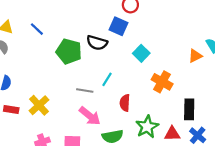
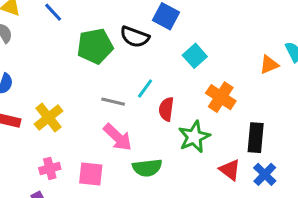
green pentagon: (69, 51) -> (95, 46), turned -30
red semicircle: (125, 103) -> (166, 109), moved
green star: (147, 127) -> (194, 137), moved
red triangle: (172, 134) -> (230, 170), turned 35

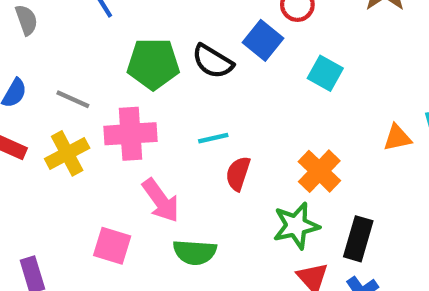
cyan square: (195, 56) -> (325, 73), moved, turned -30
cyan line: (145, 88) -> (213, 138), turned 30
gray line: (113, 102) -> (73, 99), moved
green star: (194, 137) -> (296, 226), moved
pink cross: (50, 168) -> (131, 134), moved, size x1.6

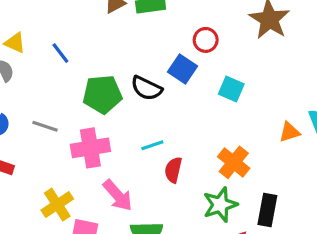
yellow cross: (67, 153) -> (57, 205), moved

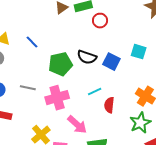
red circle: (206, 40) -> (100, 21), moved
blue square: (183, 69) -> (111, 62), moved

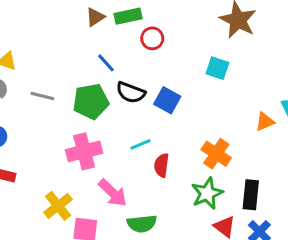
blue line: (32, 42) -> (106, 63), moved
cyan square: (139, 52) -> (217, 68), moved
gray line: (28, 88) -> (42, 96), moved

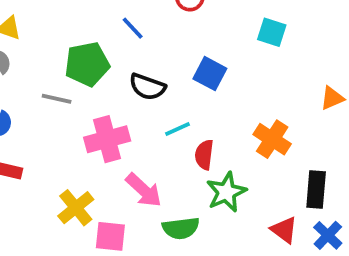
black semicircle: (131, 92) -> (147, 87), moved
gray line: (42, 96) -> (57, 99), moved
green pentagon: (91, 101) -> (87, 64), moved
green star: (207, 193) -> (226, 192), moved

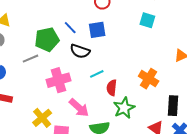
blue line: (133, 28) -> (70, 28), moved
blue square: (210, 74) -> (97, 30), moved, turned -36
gray line: (57, 99) -> (31, 59), turned -35

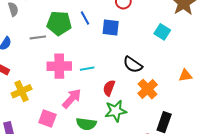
black semicircle: (80, 51) -> (133, 65), moved
cyan line: (97, 74) -> (87, 69), moved
pink arrow: (79, 108) -> (72, 98), turned -105
yellow cross: (42, 118) -> (22, 91), moved

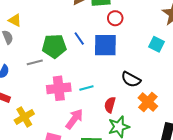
blue square: (111, 27) -> (105, 45), size x1.4

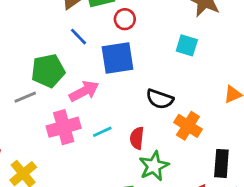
blue line: (79, 38) -> (79, 37), moved
cyan line: (86, 88) -> (102, 132), moved
pink arrow: (74, 119) -> (84, 91), moved, turned 35

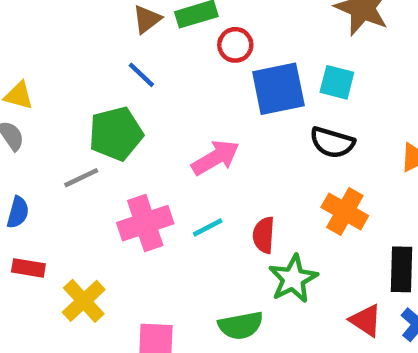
blue line: (79, 37) -> (141, 75), moved
blue square: (117, 58) -> (278, 89), moved
pink arrow: (84, 91) -> (216, 158), moved
black semicircle: (160, 99) -> (332, 142), moved

